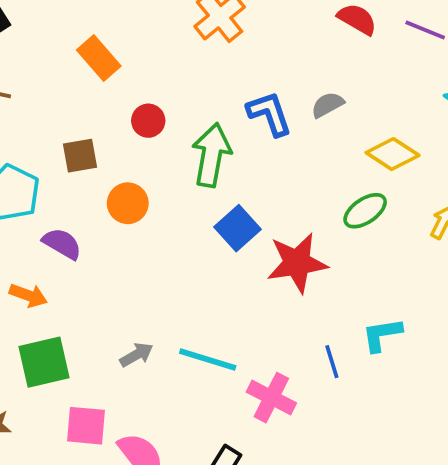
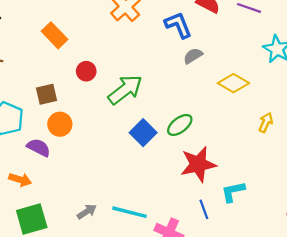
blue L-shape: (269, 114) -> (178, 25), moved
green arrow: (212, 155) -> (125, 90), turned 45
orange circle: (128, 203) -> (60, 124), moved
green ellipse: (365, 211) -> (180, 125), moved
red star: (297, 263) -> (198, 164), moved

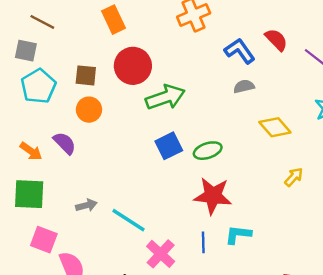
blue L-shape: (178, 25) -> (240, 51), turned -32
red circle: (86, 71) -> (133, 66), size x1.8
purple semicircle: (39, 148) -> (65, 143), moved

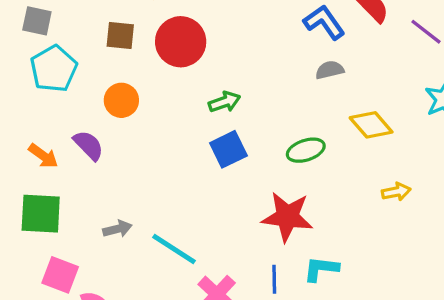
brown square: (86, 75) -> (120, 36), moved
green arrow: (165, 97) -> (225, 102), moved, size x0.6
green ellipse: (208, 151) -> (306, 150), moved
yellow arrow: (294, 177) -> (396, 192), turned 36

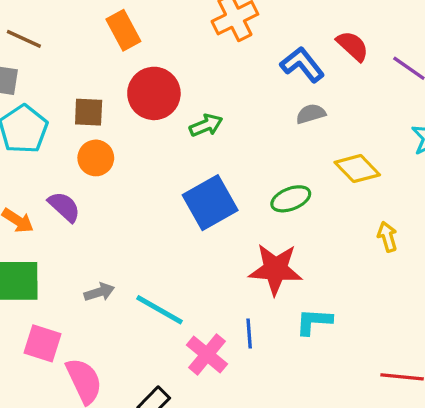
brown square: (120, 36) -> (89, 112), moved
green arrow: (225, 102) -> (206, 125), moved
blue square: (228, 149) -> (210, 203), size x1.4
yellow arrow: (396, 192) -> (387, 237), turned -92
blue line: (274, 279) -> (249, 334), moved

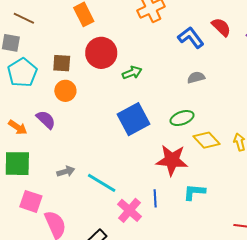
gray semicircle: (311, 114) -> (196, 77), moved
yellow diamond: (357, 169) -> (207, 140), moved

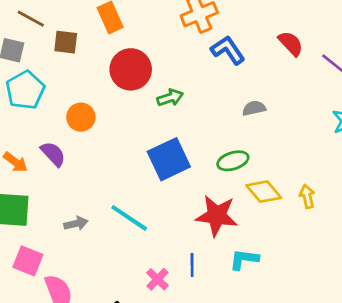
blue L-shape: (191, 37) -> (228, 50), moved
brown square: (62, 63) -> (66, 42), moved
cyan line: (102, 183) -> (129, 218), moved
pink cross: (130, 210) -> (157, 279), size x0.7

